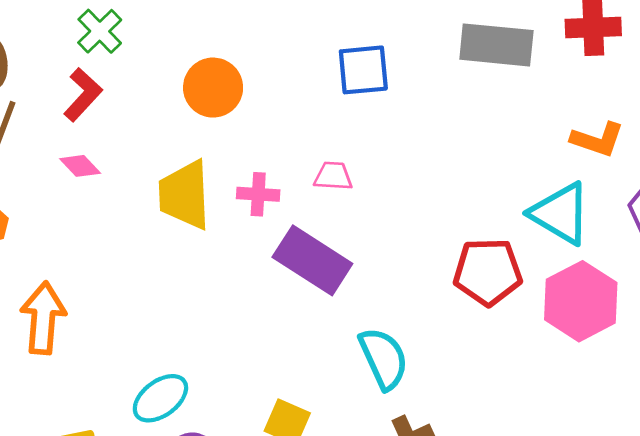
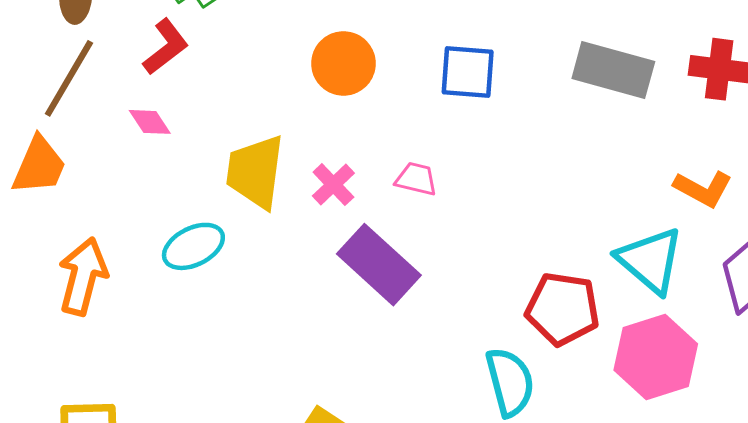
orange circle: (213, 88) -> (343, 63), moved
pink cross: (258, 194) -> (333, 185), turned 33
cyan semicircle: (384, 358) -> (510, 382), moved
cyan ellipse: (160, 398) -> (193, 246), moved

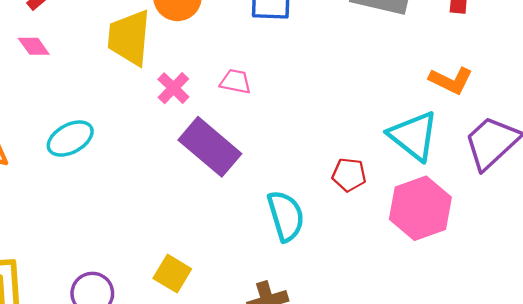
yellow trapezoid: (255, 172) -> (129, 38), moved
red pentagon: (563, 309) -> (349, 175), size x0.6
cyan semicircle: (510, 382) -> (286, 216), moved

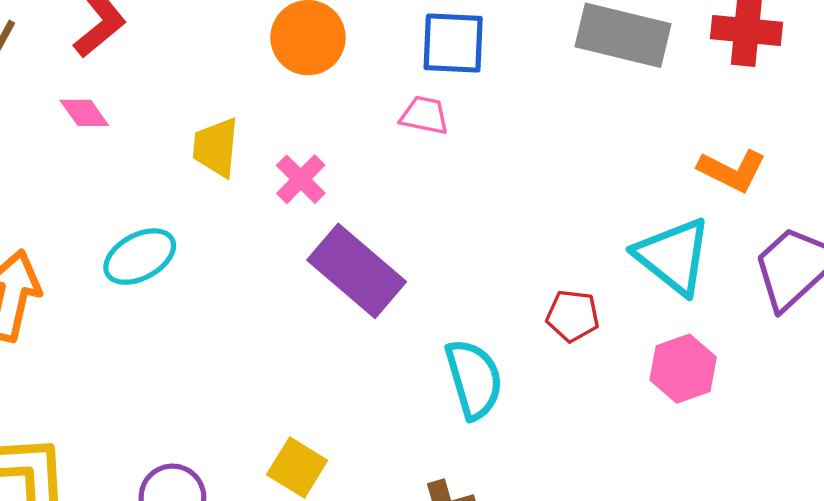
yellow trapezoid: (129, 38) -> (216, 147), moved, size x0.7
pink trapezoid: (235, 81) -> (424, 115), moved
pink hexagon: (420, 208) -> (683, 369), size x0.7

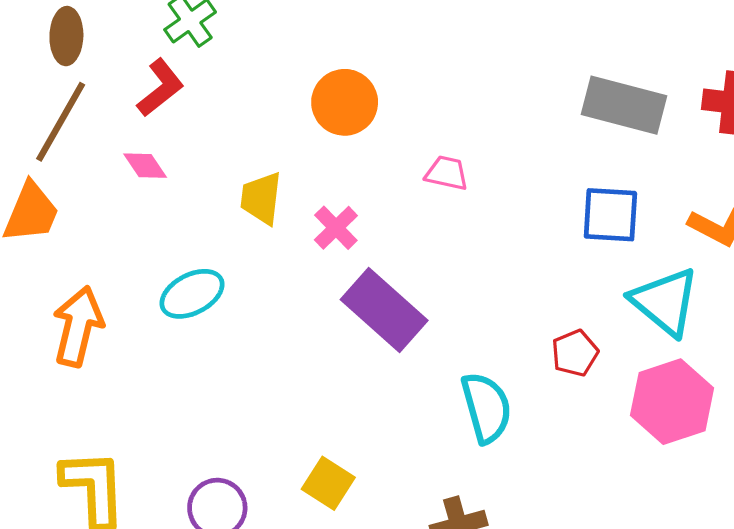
blue square: (453, 43) -> (610, 215), moved
red pentagon: (573, 316) -> (575, 353), turned -30
pink hexagon: (683, 369) -> (672, 402), size x1.4

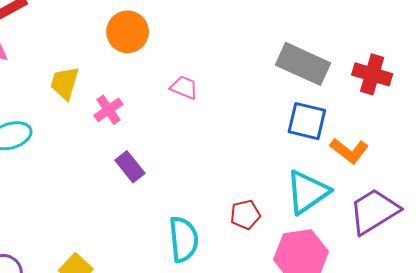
blue square: (610, 215) -> (307, 121), moved
cyan triangle: (665, 302) -> (307, 192), turned 36
purple rectangle: (384, 310) -> (130, 167), size x0.6

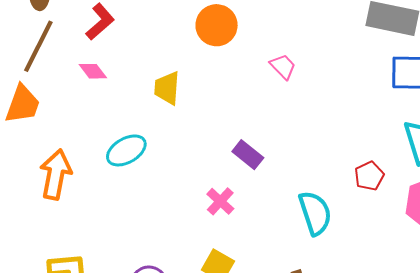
pink trapezoid: (184, 87) -> (283, 67), turned 36
pink cross: (108, 110) -> (220, 201), moved

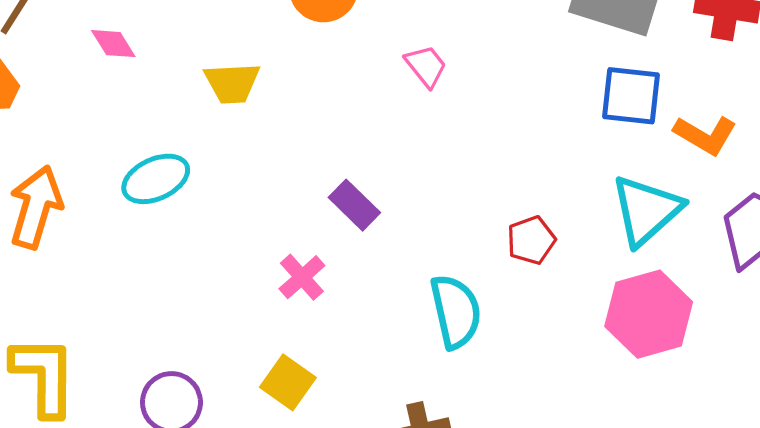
yellow trapezoid: (167, 88) -> (232, 83), turned -102
red pentagon: (369, 176) -> (531, 240), moved

